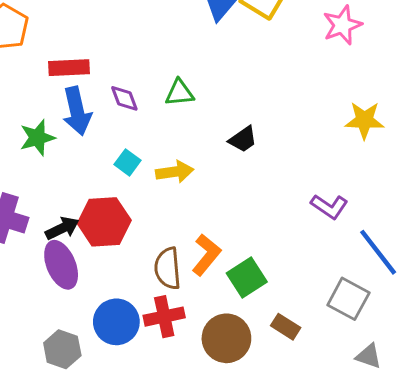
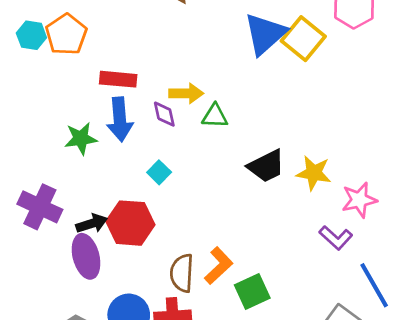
pink star: (342, 25) -> (359, 200), moved
yellow star: (364, 120) -> (314, 173), moved
black trapezoid: (243, 139) -> (266, 166), size x1.4
yellow arrow: (175, 172) -> (186, 93), moved

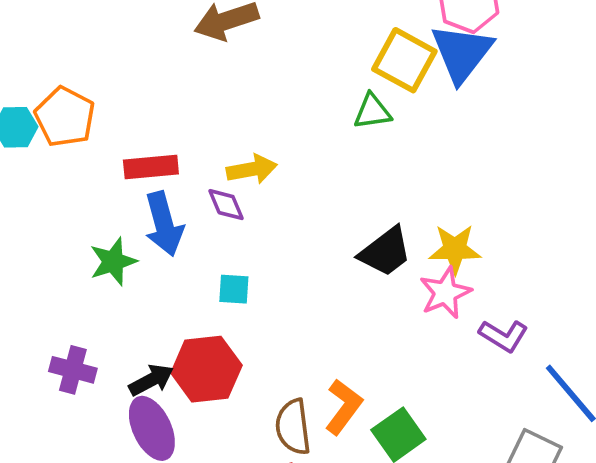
blue triangle: (265, 34) -> (462, 53), moved
green triangle: (215, 116) -> (372, 112), moved
cyan square: (159, 172) -> (234, 289), turned -30
pink star: (359, 200) -> (445, 293), moved
purple cross: (40, 207) -> (73, 370), size x0.7

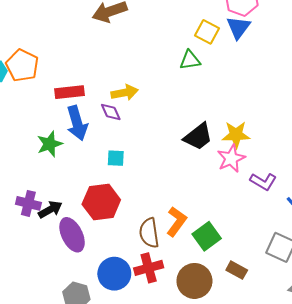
blue triangle: (462, 53) -> (238, 27), size x0.7
yellow square: (404, 60) -> (207, 32), size x0.7
black arrow: (151, 380) -> (50, 210), moved

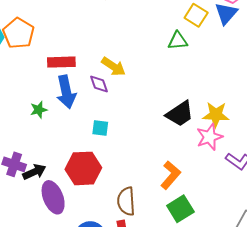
yellow arrow: (125, 93) -> (113, 67), turned 40
green star: (50, 144) -> (39, 110), size x0.7
orange L-shape: (176, 221) -> (171, 175), moved

